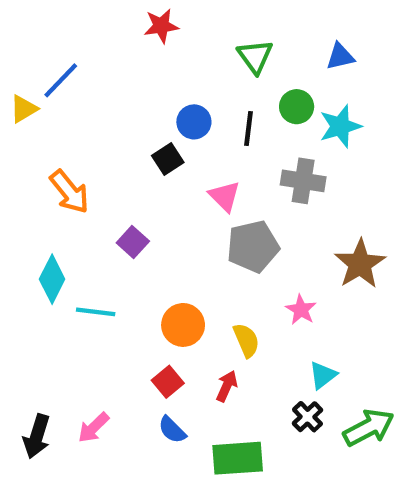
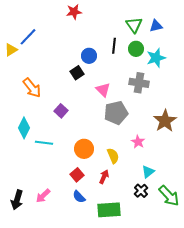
green triangle: (255, 56) -> (134, 25), moved
black line: (249, 128) -> (114, 46), moved
green arrow: (369, 428) -> (169, 196), turned 75

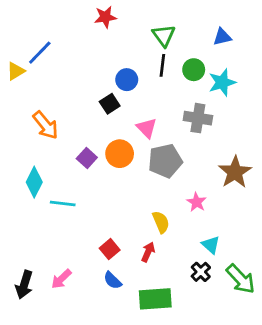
green triangle: (134, 25) -> (164, 35), moved
orange circle: (84, 149) -> (120, 154), moved
cyan triangle: (148, 172) -> (211, 245), turned -40

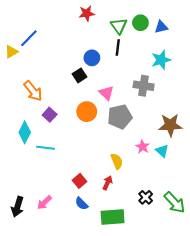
red star: (105, 17) -> (87, 13), moved
green circle: (194, 70) -> (140, 23), moved
purple square: (87, 158) -> (50, 115), moved
brown star: (235, 172) -> (170, 125), turned 30
cyan triangle: (211, 245) -> (162, 151), moved

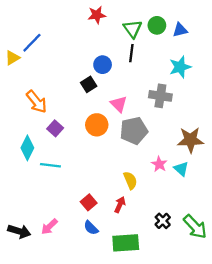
black arrow: (18, 207) -> (19, 231), turned -90

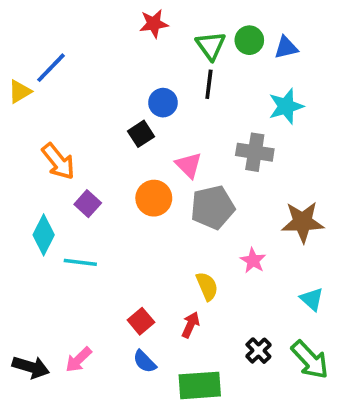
cyan triangle: (181, 169) -> (312, 299), moved

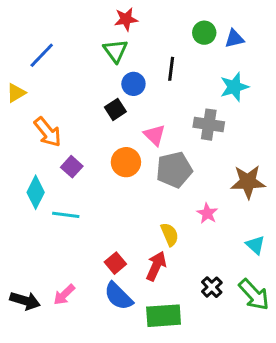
green triangle: (211, 46) -> (115, 51), moved
yellow triangle: (20, 92) -> (16, 93), moved
red arrow: (191, 325) -> (156, 266), size x1.4
blue semicircle: (145, 362) -> (118, 296), size x1.5

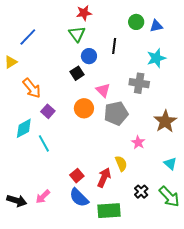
brown star: (248, 182) -> (165, 121), turned -30
cyan diamond: (36, 192) -> (24, 128), turned 35
cyan line: (66, 215) -> (44, 143), turned 54
yellow semicircle: (170, 234) -> (121, 163), moved

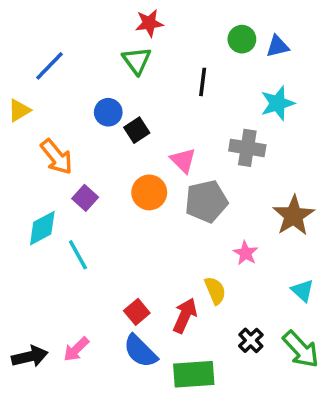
blue circle: (89, 56) -> (108, 112), moved
black arrow: (17, 201) -> (30, 356), turned -30

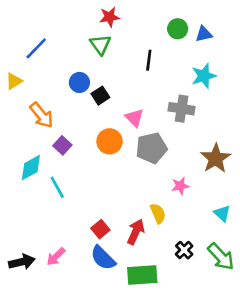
pink star: (245, 253) -> (180, 186), turned 30

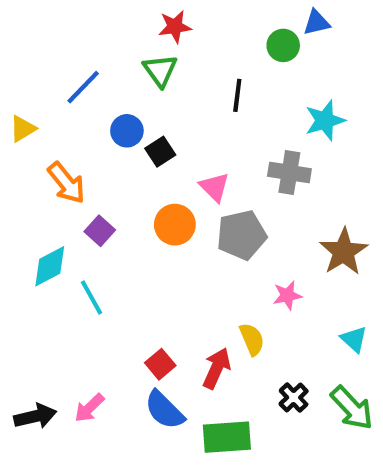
blue triangle: (204, 34) -> (317, 22), moved
blue line: (36, 48) -> (83, 87), moved

